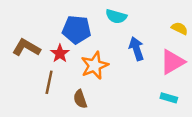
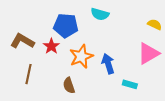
blue arrow: (136, 49) -> (108, 64), moved
brown line: (49, 82) -> (29, 74), moved
cyan rectangle: (169, 98) -> (130, 84), moved

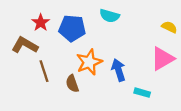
red star: (51, 46) -> (41, 23), moved
brown line: (29, 74) -> (44, 71), moved, turned -30
brown semicircle: (69, 85) -> (72, 84), moved

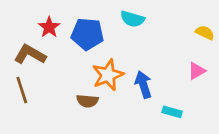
pink triangle: (163, 59) -> (197, 71), size x0.6
brown line: (44, 71) -> (22, 90), moved
brown semicircle: (72, 84) -> (87, 101), turned -66

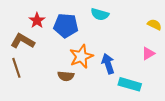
cyan rectangle: (172, 112) -> (130, 84), size x1.5

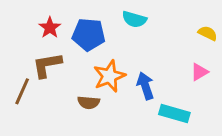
brown L-shape: (23, 41) -> (47, 65), moved, turned -40
brown line: (16, 68) -> (22, 91), turned 42

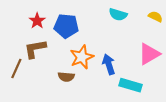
cyan semicircle: (134, 19) -> (118, 15), moved
yellow semicircle: (208, 33) -> (155, 17), moved
pink triangle: (199, 72) -> (149, 54), size x1.6

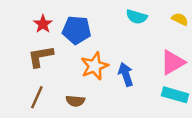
brown line: (16, 68) -> (37, 97), moved
brown semicircle: (66, 77) -> (75, 101), moved
cyan rectangle: (131, 85) -> (175, 95), moved

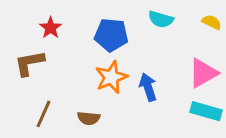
blue pentagon: (77, 30) -> (111, 35), moved
brown L-shape: (41, 56) -> (29, 63), moved

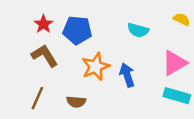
cyan semicircle: (161, 19) -> (138, 30), moved
blue pentagon: (111, 35) -> (77, 30), moved
brown L-shape: (29, 63) -> (45, 56), moved, turned 68

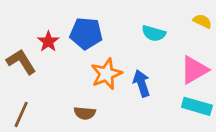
red star: (43, 24) -> (48, 41), moved
brown L-shape: (45, 56) -> (21, 62), moved
brown line: (37, 98) -> (21, 114), moved

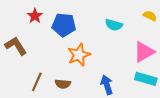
red star: (48, 41) -> (35, 16), moved
blue arrow: (142, 83) -> (107, 85), moved
brown line: (21, 114) -> (37, 82), moved

